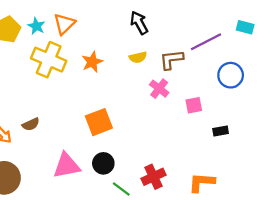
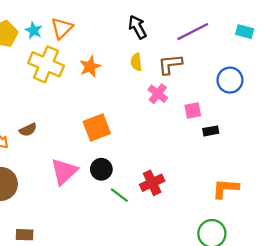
purple line: (206, 42) -> (193, 32), moved
yellow semicircle: (138, 57) -> (136, 62), turned 96
black rectangle: (221, 131) -> (211, 131), moved
pink triangle: (67, 166) -> (64, 172), turned -32
orange L-shape: (202, 182) -> (225, 188), moved

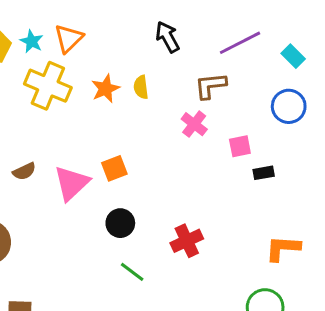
cyan rectangle: (245, 32) -> (293, 56), moved, turned 30
yellow semicircle: (136, 62) -> (141, 87), moved
orange square: (97, 127) -> (114, 168), size x0.7
pink triangle: (64, 172) -> (72, 183), moved
green line: (119, 195) -> (132, 272), moved

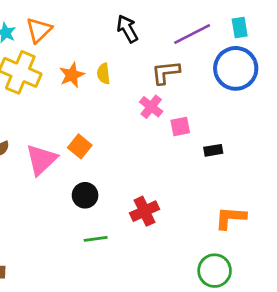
cyan rectangle: (293, 56) -> (240, 27), moved, turned 36
blue circle: (289, 106) -> (236, 68), moved, size x1.4
pink square: (240, 146) -> (180, 127), moved
orange square: (114, 168) -> (80, 146), turned -30
green line: (132, 272) -> (96, 239), turned -45

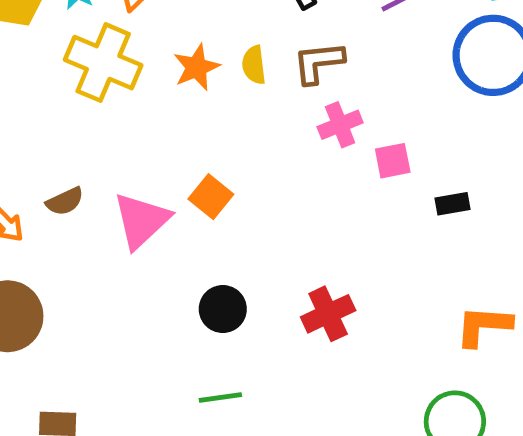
brown L-shape: (166, 72) -> (319, 63), moved
pink cross: (151, 107) -> (340, 125), turned 30
black circle: (85, 195) -> (223, 309), moved
green line: (96, 239) -> (220, 398), moved

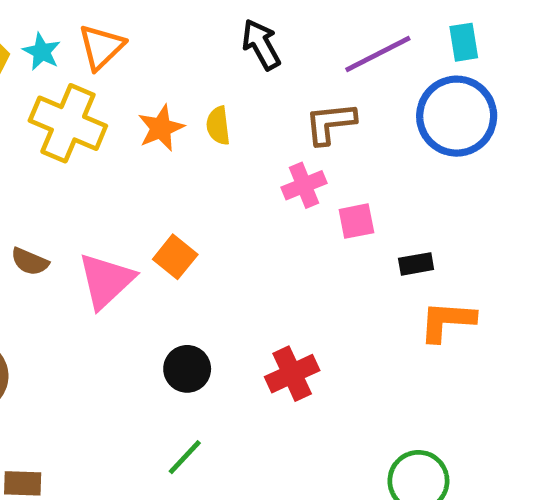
brown L-shape: (319, 63) -> (330, 123), moved
brown semicircle: (65, 201) -> (30, 262), turned 48
orange L-shape: (484, 326) -> (447, 321), moved
green line: (220, 398) -> (185, 457), turned -39

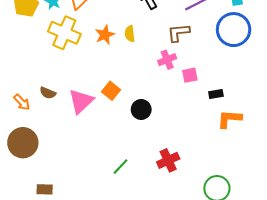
black circle: (187, 369) -> (141, 109), moved
red cross: (292, 374) -> (168, 160), moved
green line: (185, 457) -> (120, 167), moved

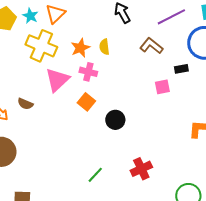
brown L-shape: (179, 33) -> (151, 46), turned 45
pink cross: (167, 60) -> (88, 72), moved, turned 36
black rectangle: (216, 94) -> (181, 69), moved
pink triangle: (81, 101) -> (57, 80), moved

